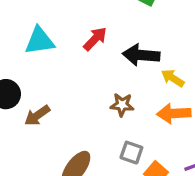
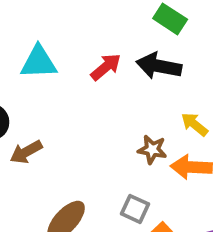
black arrow: (141, 55) -> (159, 66), moved
brown star: (122, 105) -> (152, 150), moved

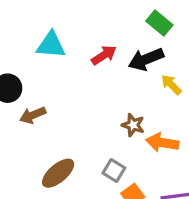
black arrow: (159, 66) -> (146, 59), turned -40
yellow arrow: (194, 124) -> (171, 85), moved

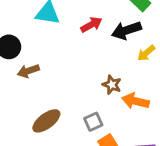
yellow arrow: (171, 85) -> (146, 53), turned -90
gray square: (114, 170) -> (93, 122), turned 30

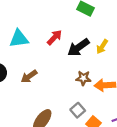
black arrow: (126, 30) -> (78, 47), moved
brown arrow: (28, 71) -> (29, 76), moved

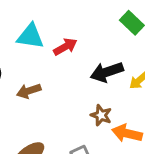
red arrow: (54, 37) -> (65, 47), moved

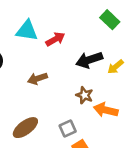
brown arrow: (29, 91) -> (37, 79), moved

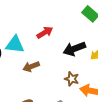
cyan triangle: (27, 31) -> (15, 45), moved

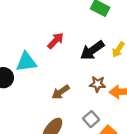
brown arrow: (31, 66) -> (61, 92), moved

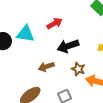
black arrow: (92, 50) -> (68, 46), moved

